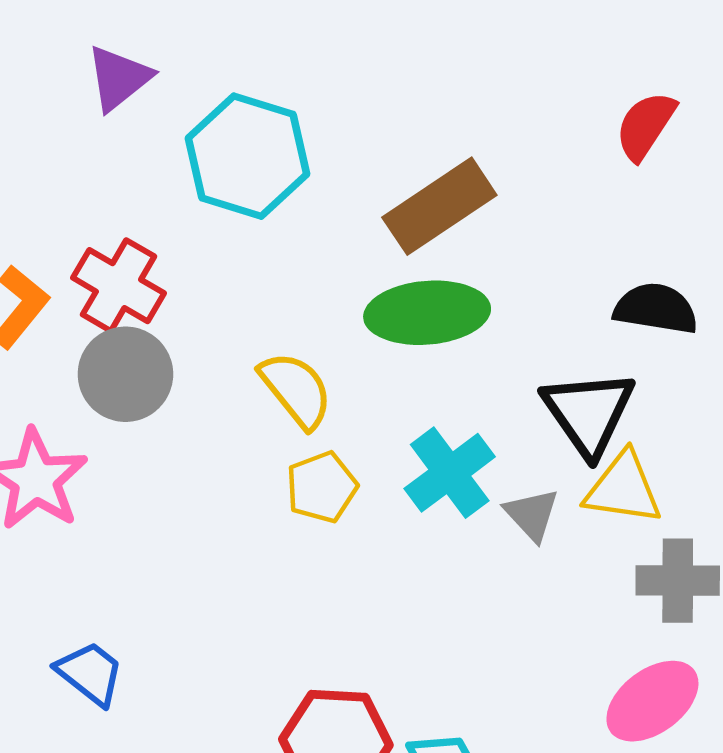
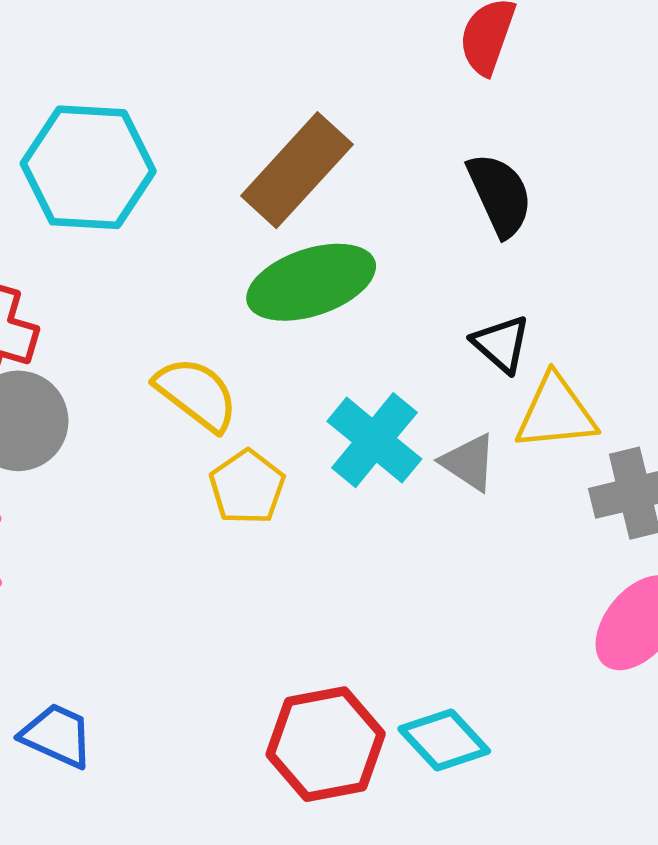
black semicircle: (656, 309) -> (500, 195), moved, turned 70
black triangle: (588, 413) -> (501, 344), size x0.6

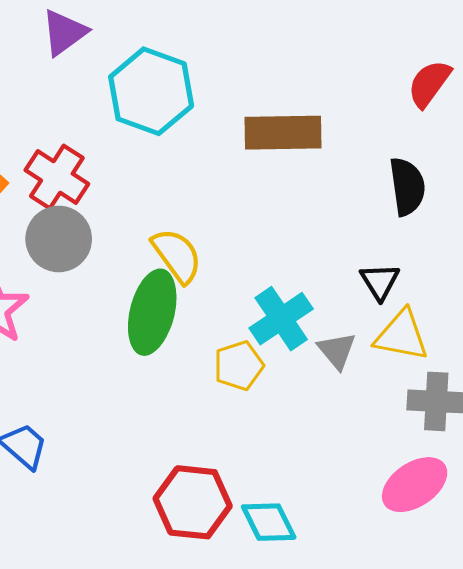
brown rectangle: (297, 170) -> (283, 133), turned 30
green ellipse: (311, 282) -> (152, 312), moved, turned -74
yellow pentagon: (247, 487) -> (239, 366), moved

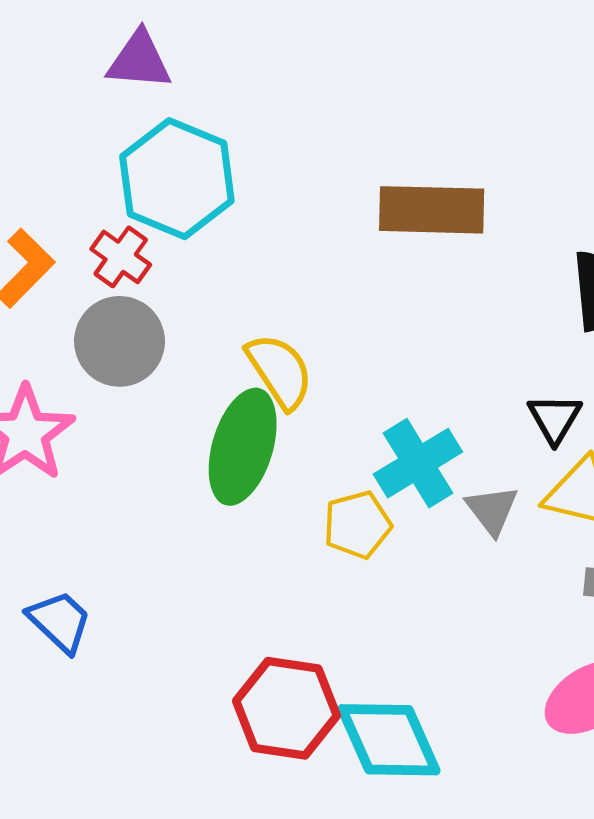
purple triangle: (64, 32) -> (139, 60), turned 38
cyan hexagon: (151, 91) -> (177, 179), moved
red cross: (57, 177) -> (121, 257), size x0.7
cyan diamond: (269, 522) -> (389, 740), size x1.4

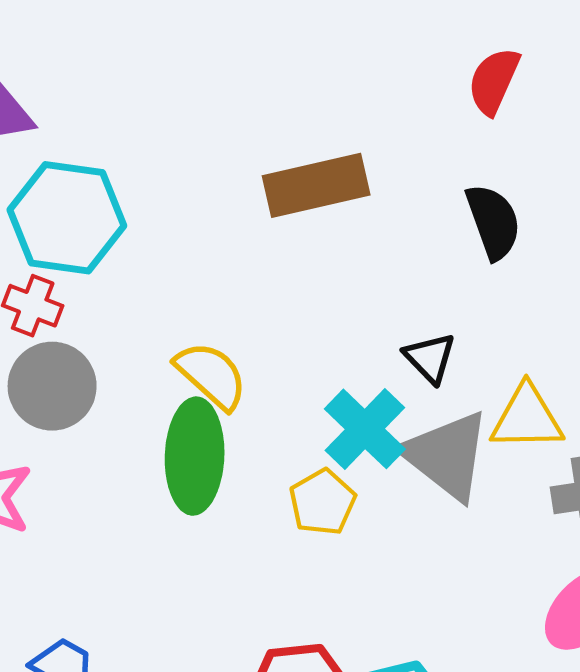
black triangle: (555, 418) -> (430, 358), moved
gray triangle: (492, 510) -> (447, 455), size x1.8

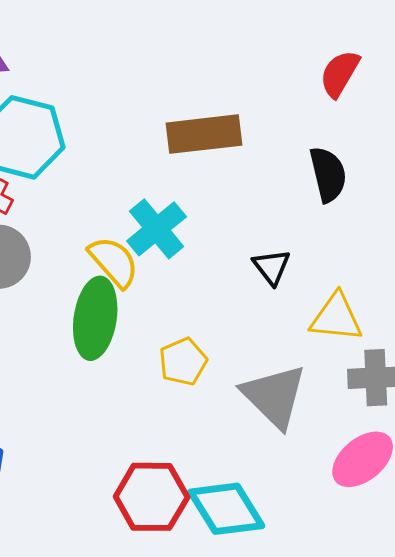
cyan cross: (365, 429) -> (157, 229), moved
gray triangle: (447, 455) -> (274, 396), moved

